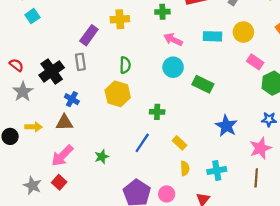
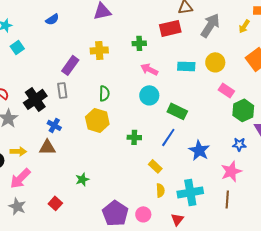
blue line: (142, 143) -> (168, 137), moved
pink arrow: (62, 156) -> (20, 178), moved
cyan cross: (217, 171) -> (190, 192), size x1.4
red square: (59, 182) -> (55, 203), moved

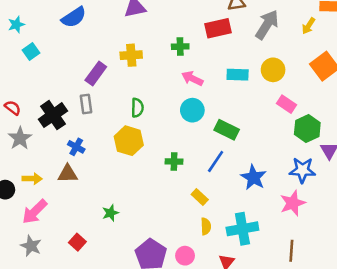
blue semicircle: (52, 19) -> (74, 17), size x1.5
blue star: (239, 144) -> (302, 170), size x1.5
brown line: (227, 199) -> (291, 251), moved

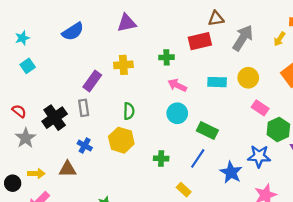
cyan square: (31, 51) -> (28, 66), moved
blue cross: (76, 147) -> (85, 146), moved
blue star: (302, 170) -> (259, 156), moved

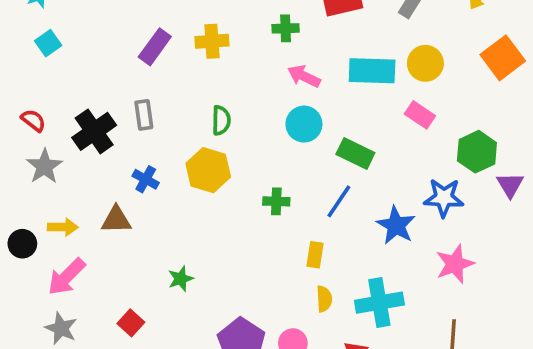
purple rectangle: (92, 81) -> (155, 47), moved
cyan rectangle: (217, 82) -> (372, 71), size x1.4
pink rectangle: (260, 108) -> (420, 115), moved
yellow rectangle: (184, 190) -> (315, 255), turned 56

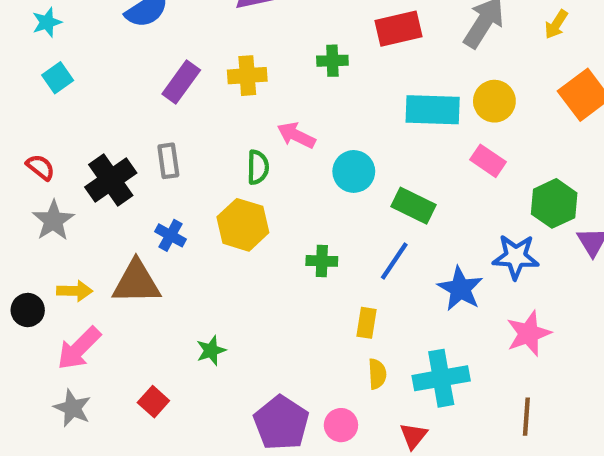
pink arrow: (304, 76) -> (296, 135), moved
brown triangle: (116, 220) -> (136, 282), size x1.4

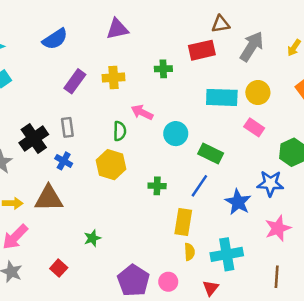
blue cross: (170, 235) -> (64, 161), moved
yellow rectangle: (367, 323) -> (183, 222), size x1.5

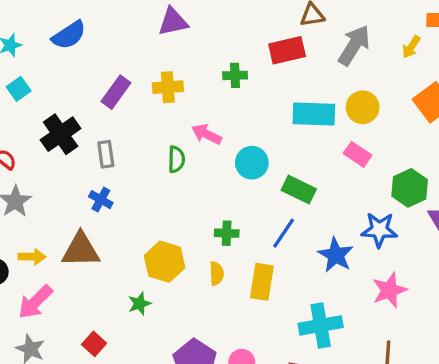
blue semicircle: (55, 39) -> (69, 35), moved
black cross: (34, 139) -> (61, 134), moved
yellow hexagon: (111, 165) -> (165, 262), moved
yellow semicircle: (189, 252) -> (217, 273), moved

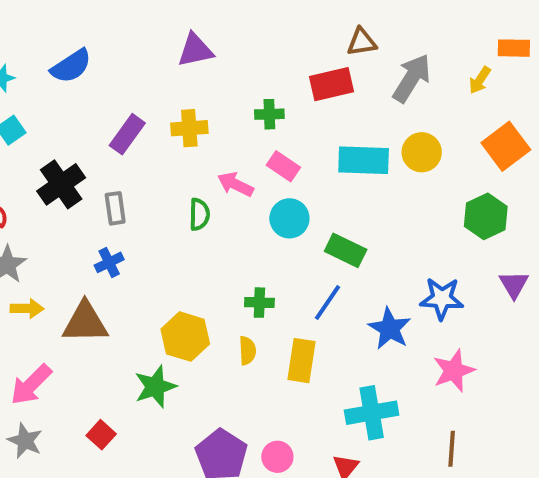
pink rectangle: (358, 154) -> (283, 166), moved
green hexagon: (410, 188) -> (486, 216), moved
blue cross: (101, 200) -> (109, 262), turned 35
yellow arrow: (32, 257) -> (27, 309), moved
green star: (139, 304) -> (155, 387), size x1.5

